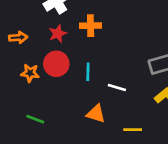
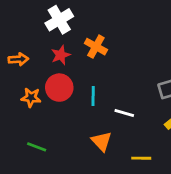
orange cross: (91, 26) -> (96, 47), turned 30
orange triangle: (96, 114) -> (102, 141), turned 30

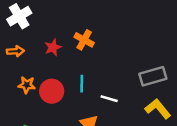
white cross: (59, 20) -> (19, 16), moved
red circle: (59, 88) -> (52, 91), moved

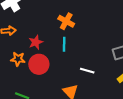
red star: (53, 47) -> (36, 42), moved
cyan line: (82, 84) -> (64, 44), moved

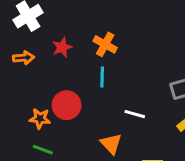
red star: (36, 42) -> (62, 47), moved
orange star: (18, 59) -> (40, 119), moved

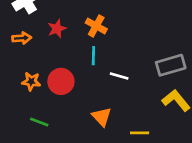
white line: (135, 114) -> (119, 76), moved
orange star: (40, 119) -> (31, 81), moved

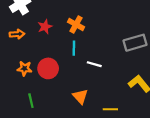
gray rectangle: (171, 65) -> (135, 43), moved
green line: (39, 122) -> (31, 101), turned 56

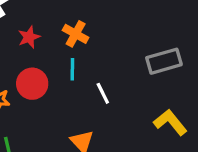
white line: (94, 64) -> (103, 93), turned 48
red circle: (48, 68) -> (32, 84), moved

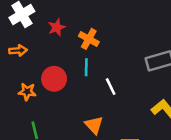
red star: (29, 37) -> (57, 27), moved

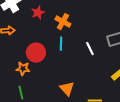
white line: (111, 87) -> (90, 49), moved
orange star: (27, 92) -> (23, 69), moved

